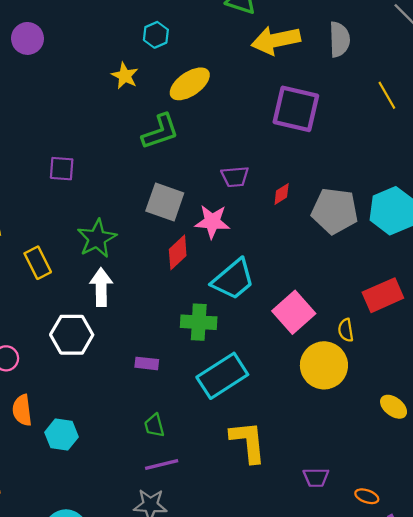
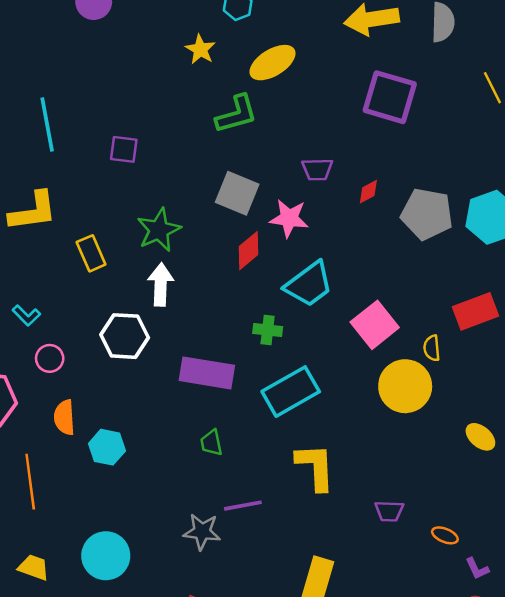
green cross: (199, 322) -> (268, 330), size x0.7
purple rectangle: (147, 363) -> (207, 373), size x2.0
purple line: (162, 464) -> (243, 506), moved

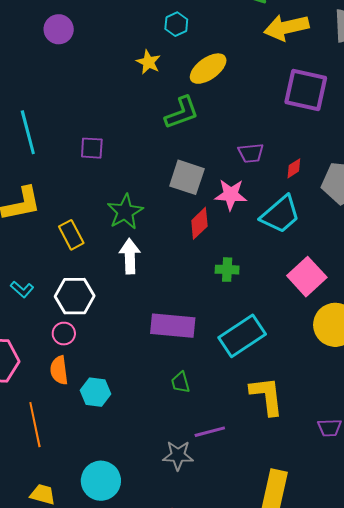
cyan trapezoid: (309, 284) -> (280, 214), moved
green cross: (268, 330) -> (227, 270), moved
white hexagon: (125, 336) -> (75, 296), moved
pink circle: (50, 358) -> (64, 334), moved

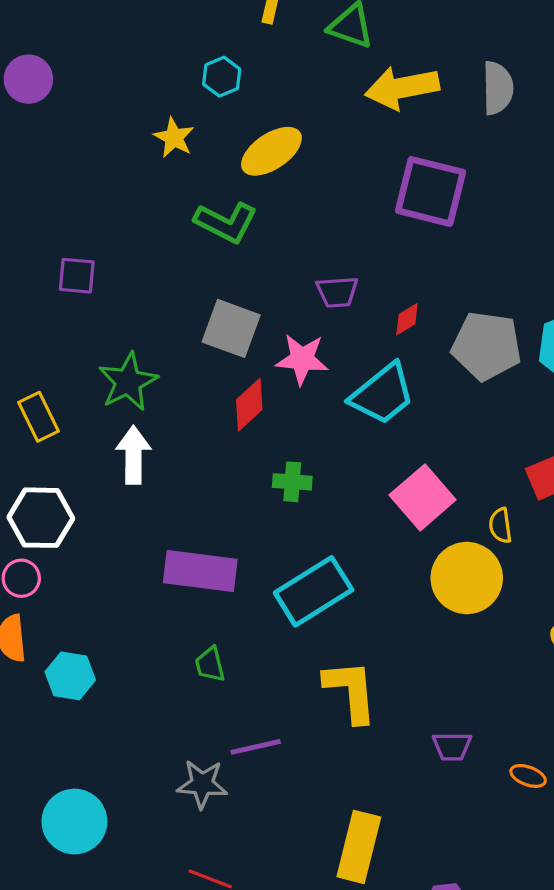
green L-shape: (182, 113) -> (226, 222), turned 45

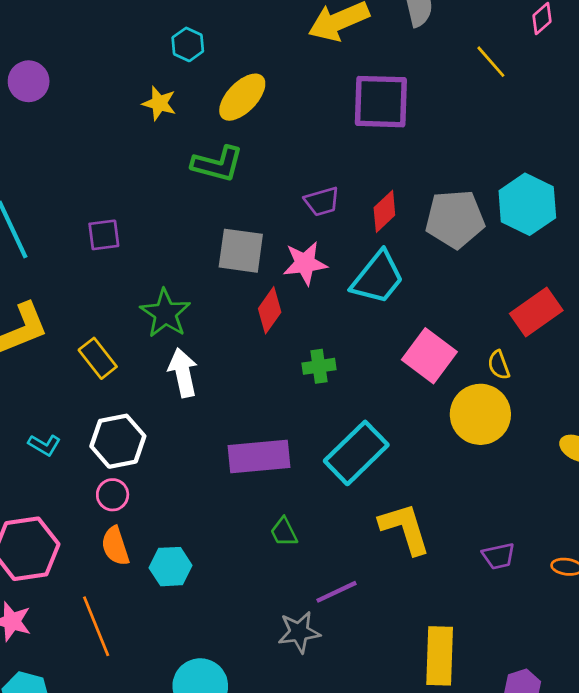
red diamond: (407, 319) -> (384, 211), size x1.4

